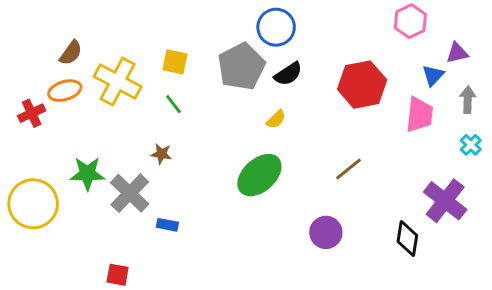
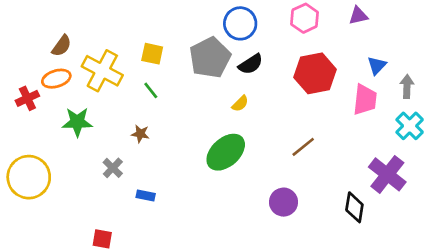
pink hexagon: (410, 21) -> (305, 18), moved
purple triangle: (457, 53) -> (358, 16), moved
cyan cross: (471, 145) -> (410, 126), size x1.5
green star: (87, 174) -> (77, 122), moved
gray cross: (130, 193) -> (113, 168), size x0.6

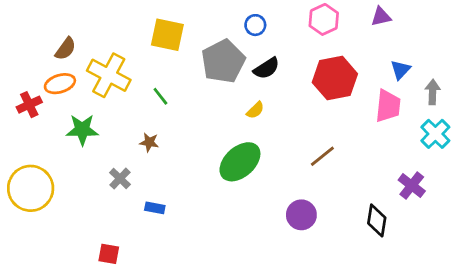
blue circle: (240, 23) -> (255, 25), size x0.6
yellow square: (152, 54) -> (167, 35), moved, size x1.4
purple cross: (387, 174) -> (412, 186), size x0.7

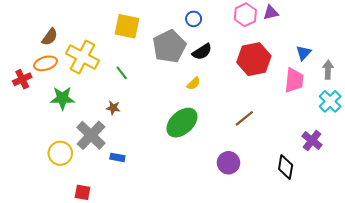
purple triangle: (381, 17) -> (271, 13), moved
gray cross: (120, 179) -> (91, 135), size x1.8
yellow circle: (31, 188) -> (60, 153), moved, size x0.7

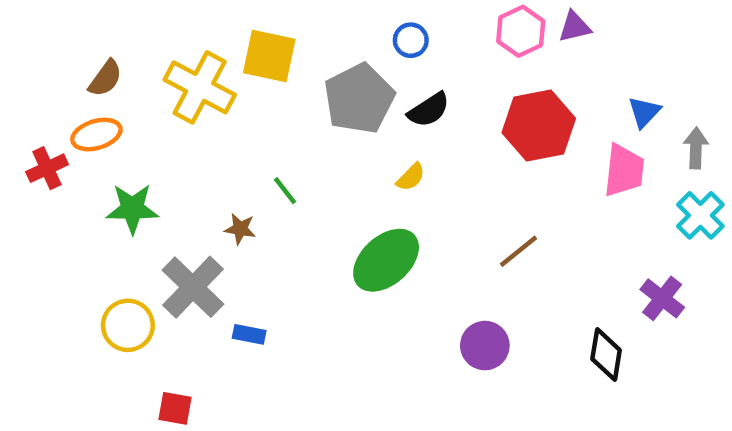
yellow cross: (83, 57) -> (200, 87), moved
green line: (122, 73) -> (285, 191), moved

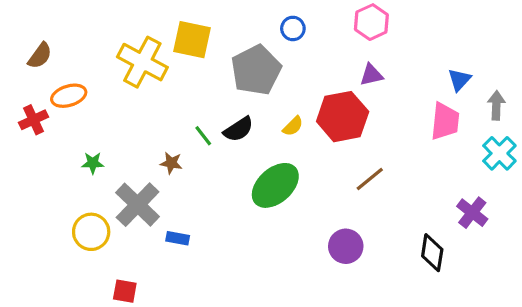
purple triangle: (575, 27) -> (371, 75), moved
brown semicircle: (105, 78) -> (40, 56), moved
black semicircle: (429, 110) -> (238, 129), moved
red hexagon: (539, 126) -> (343, 117), moved
green star: (132, 209) -> (93, 163), moved, size x0.6

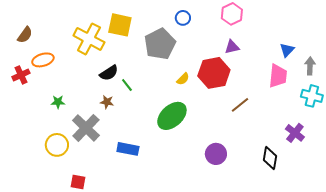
black semicircle: (238, 129) -> (109, 73), moved
cyan cross: (499, 153) -> (312, 96), turned -30
brown line: (370, 179) -> (240, 105), moved
blue rectangle: (178, 238) -> (128, 149), moved, size x1.5

